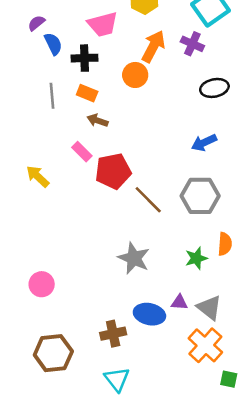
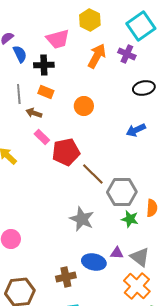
orange circle: (135, 75) -> (84, 106), moved
brown arrow: (97, 120) -> (34, 113), moved
gray hexagon: (200, 196) -> (122, 192), moved
green star: (196, 258) -> (130, 219), turned 30

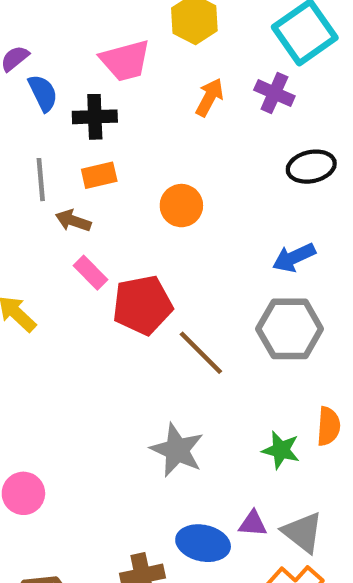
orange arrow: (97, 56) -> (210, 97), size x0.7
orange rectangle: (46, 92) -> (99, 175), turned -35
gray hexagon: (122, 192) -> (290, 329), moved

